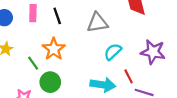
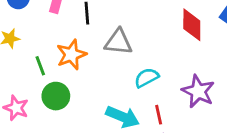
gray triangle: (97, 23) -> (118, 42), moved

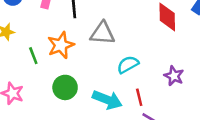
purple star: (198, 91) -> (174, 76), size x0.7
green circle: (56, 96) -> (65, 87), moved

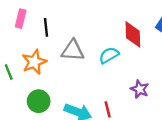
cyan semicircle: (128, 65) -> (109, 55), moved

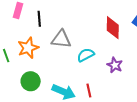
cyan semicircle: (109, 55) -> (86, 55), moved
purple star: (140, 89) -> (115, 65), moved

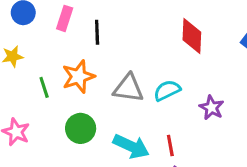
red diamond: (113, 28) -> (192, 36), moved
gray triangle: (61, 39) -> (128, 88), moved

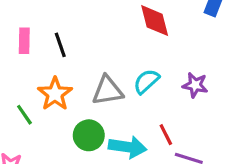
green circle: (81, 128) -> (89, 135), moved

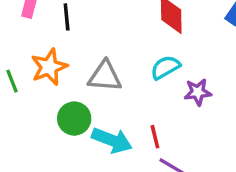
cyan semicircle: (146, 81) -> (165, 67), moved
purple star: (195, 85) -> (198, 92), turned -30

